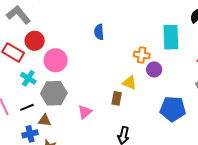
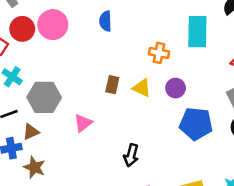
pink circle: (56, 60) -> (53, 25), moved
purple circle: (154, 69) -> (176, 88), moved
brown rectangle: (117, 98) -> (112, 85), moved
brown triangle: (45, 120) -> (31, 132), turned -32

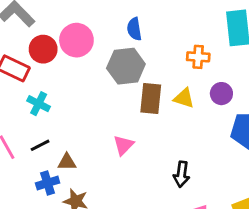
brown rectangle: (112, 85) -> (151, 99), size x1.5
gray hexagon: (44, 97) -> (126, 66), moved
brown triangle: (31, 132) -> (67, 162), turned 30

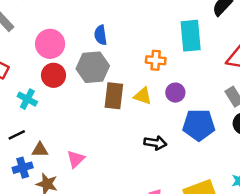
red circle: (43, 49) -> (53, 75), moved
cyan cross: (39, 104) -> (27, 99), moved
pink triangle: (123, 145) -> (76, 159), moved
black arrow: (182, 174) -> (155, 143), moved, turned -90

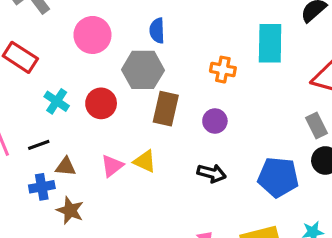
red circle: (53, 75) -> (101, 103), moved
purple circle: (175, 93) -> (215, 121), moved
yellow triangle: (143, 96) -> (145, 161), moved
blue pentagon: (199, 125) -> (278, 177), moved
pink triangle: (76, 159) -> (112, 166), moved

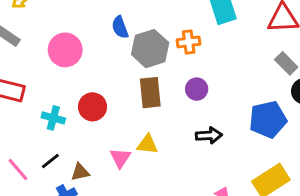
gray hexagon: (143, 70) -> (150, 49), moved

